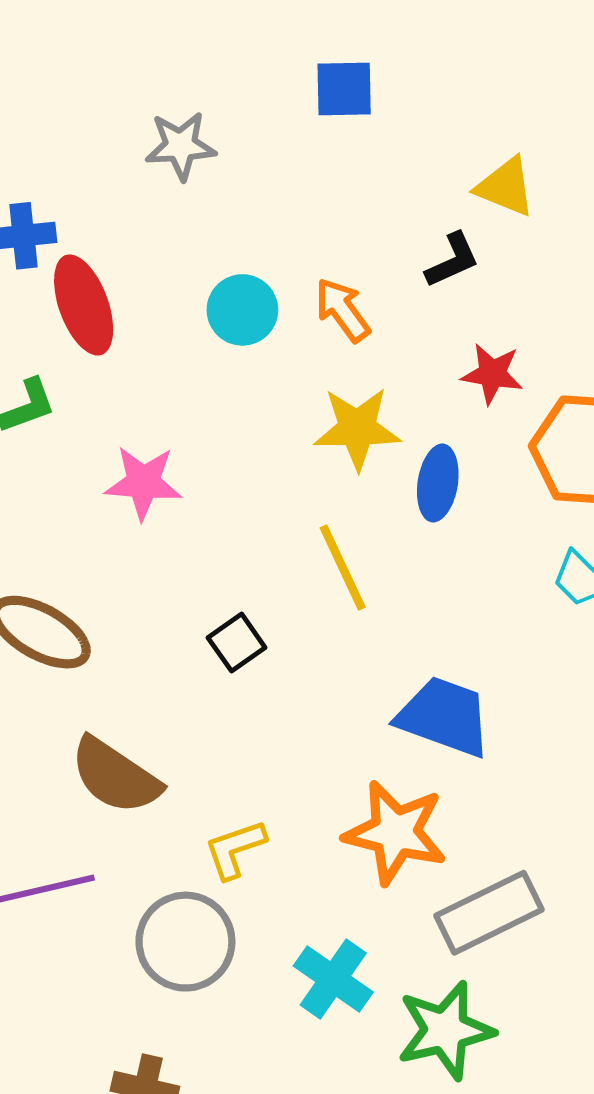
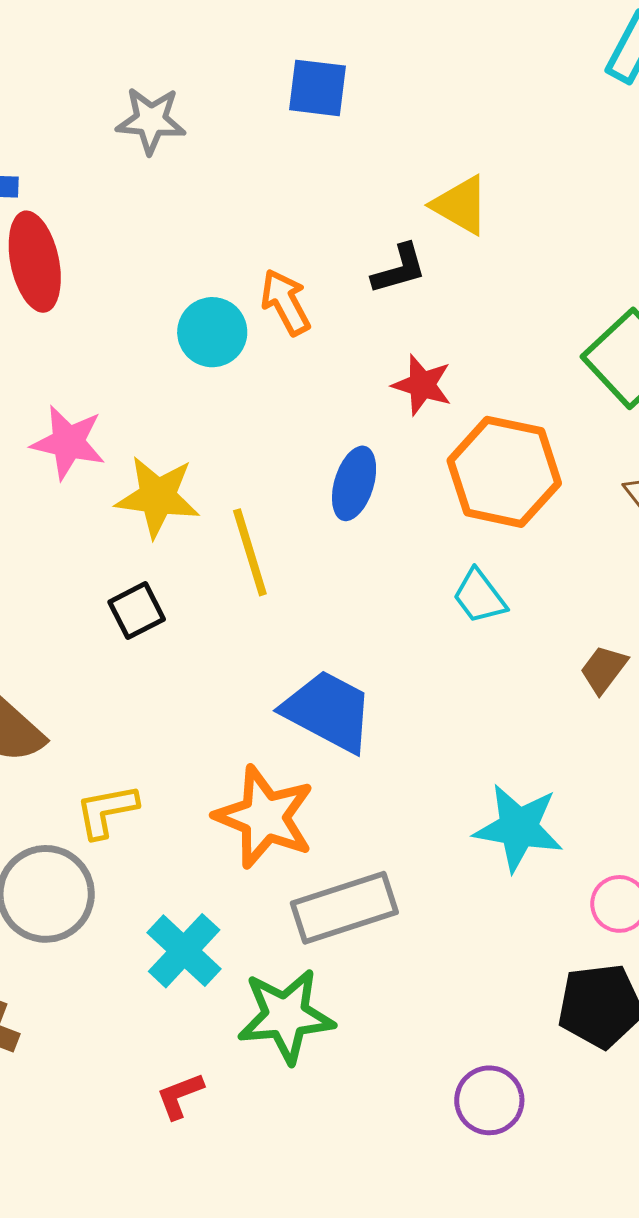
cyan circle: (242, 310) -> (212, 332), moved
yellow star: (357, 428) -> (158, 497), moved

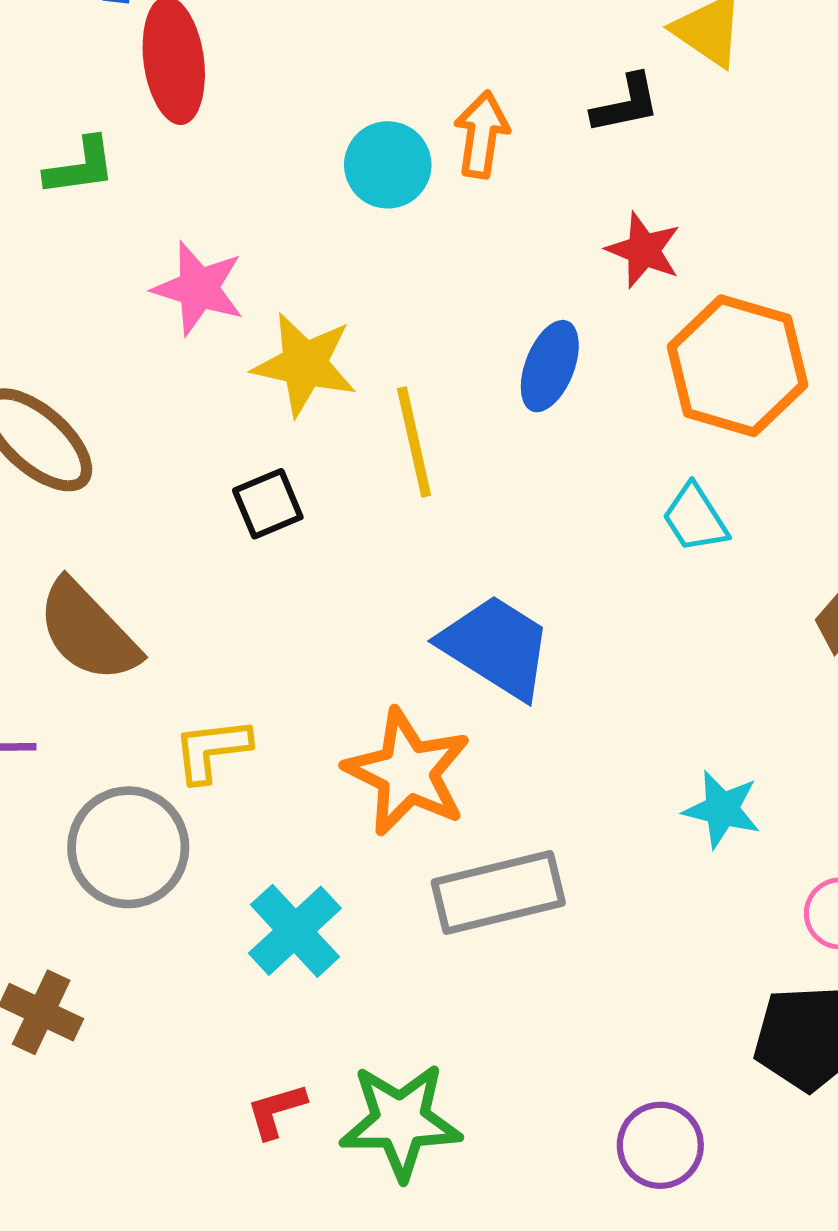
orange arrow: (286, 302) -> (482, 134), turned 32
cyan star: (518, 828) -> (722, 809), size x0.7
green star: (286, 1016) -> (401, 1121), moved

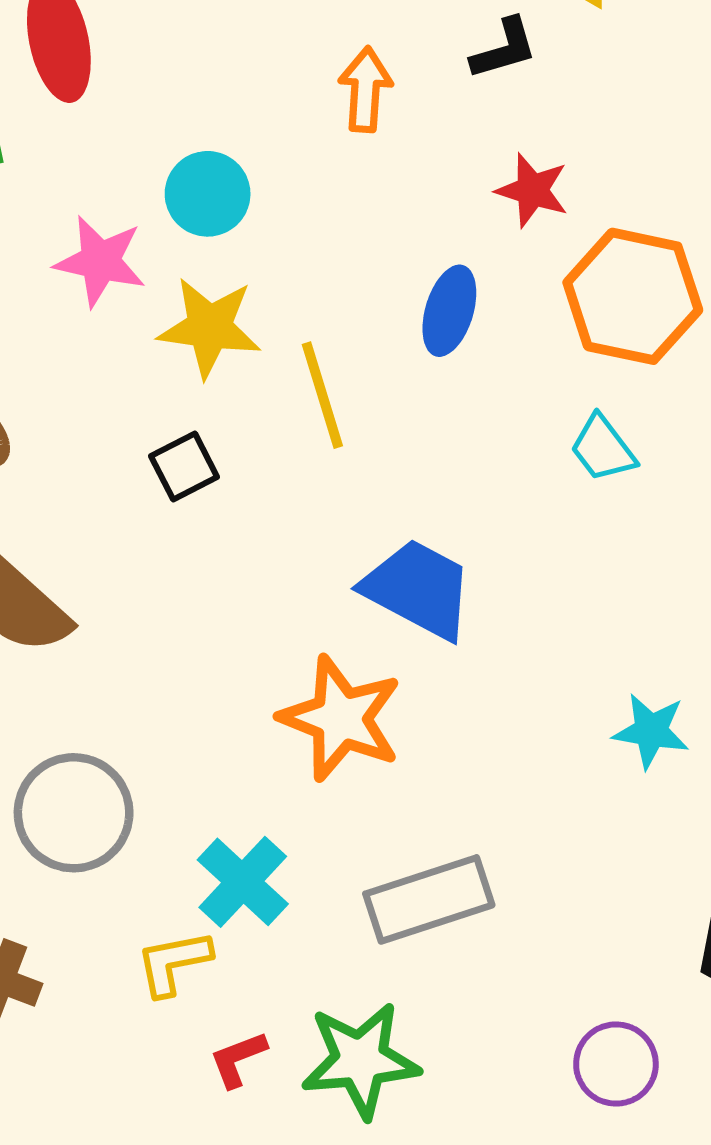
cyan circle: (388, 165) -> (208, 194), moved
yellow L-shape: (212, 750) -> (174, 963), moved
gray rectangle: (498, 892) -> (429, 899), moved

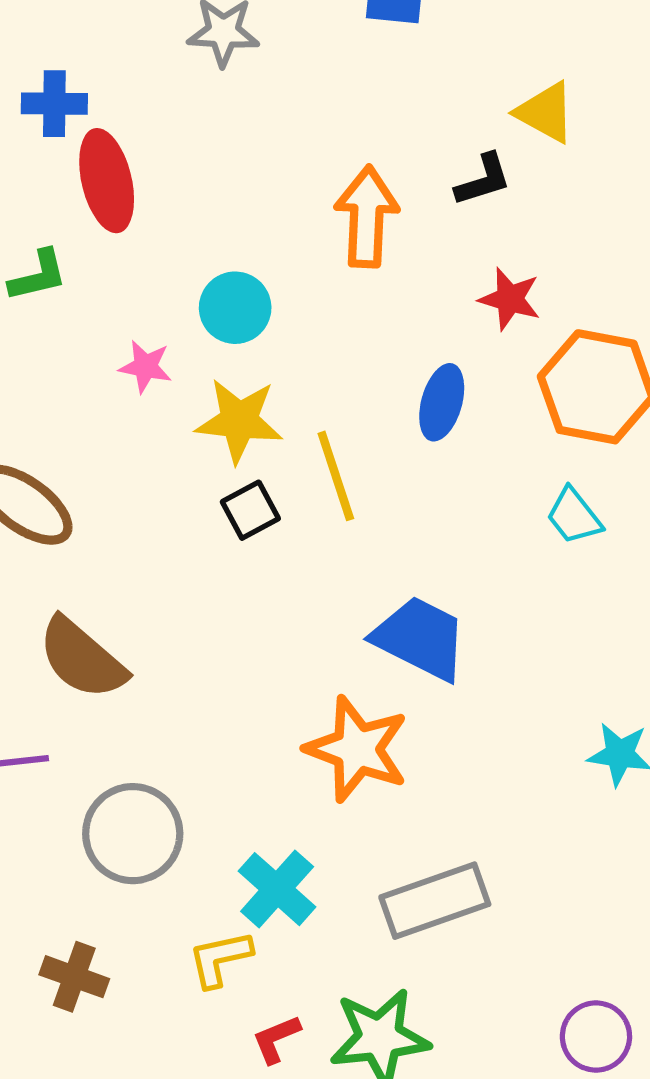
orange arrow: (365, 90) -> (367, 217), size x1.4
pink star: (100, 261) -> (145, 367), size x0.7
black square: (184, 466) -> (250, 510), moved

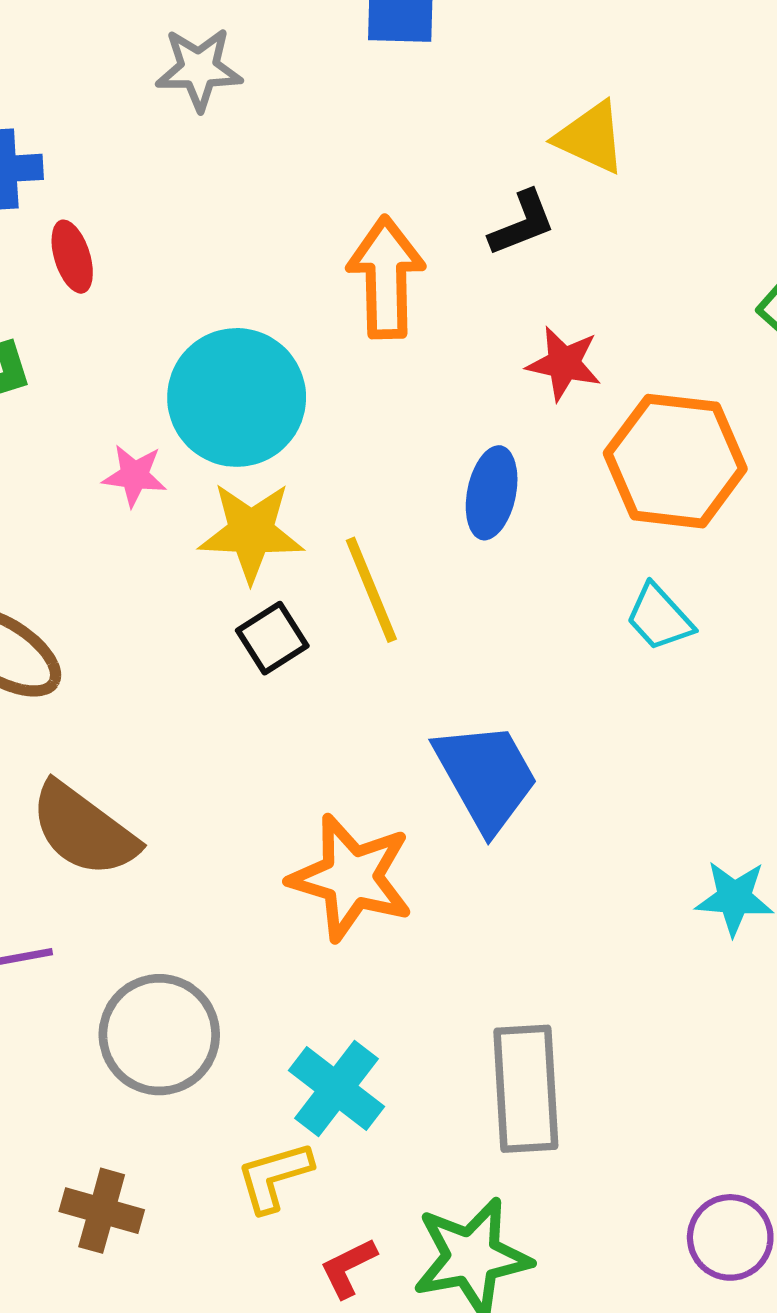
red ellipse: (107, 181) -> (72, 257), size x0.6
cyan circle: (235, 308) -> (237, 397), size x1.6
blue trapezoid: (420, 638) -> (486, 777), turned 38
orange star: (357, 749) -> (351, 878), moved
gray rectangle: (435, 901) -> (526, 1089), turned -70

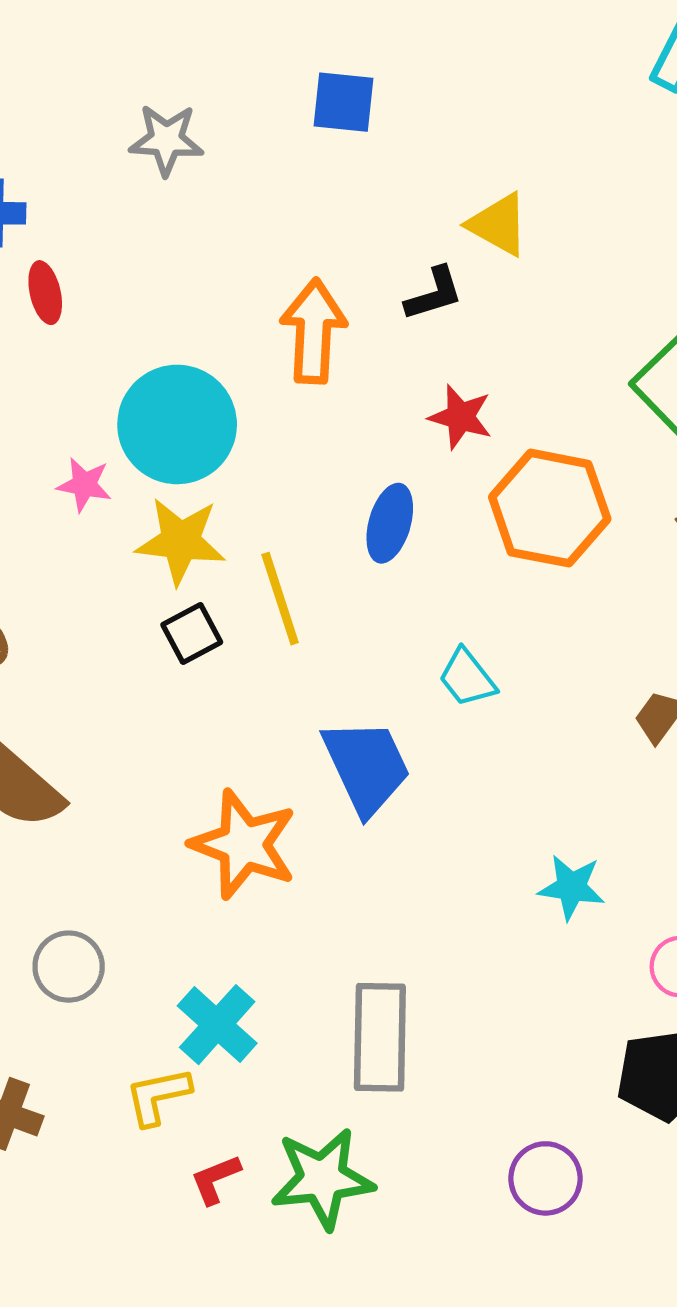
cyan trapezoid: (659, 617) -> (467, 678), moved
gray circle: (159, 1035) -> (69, 967), size x0.7

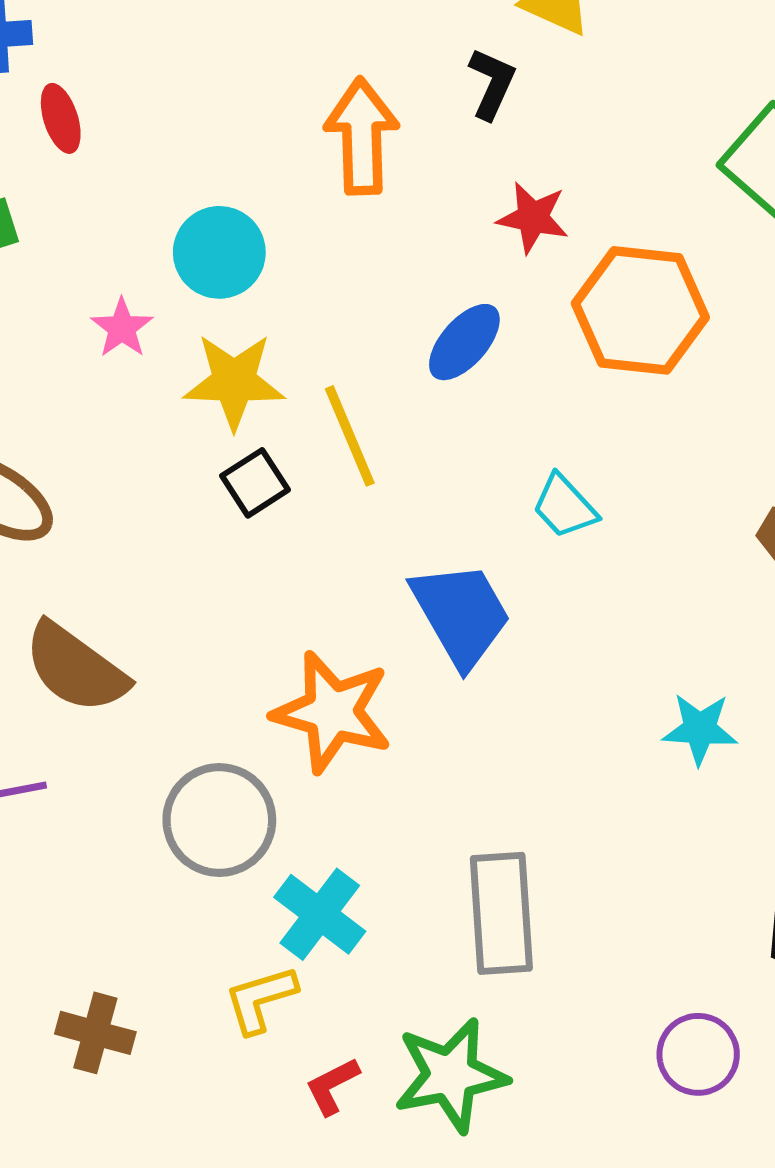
black L-shape: (434, 294) -> (492, 83), turned -44
cyan circle: (177, 424) -> (219, 252), size x0.7
pink star: (84, 485) -> (122, 328), turned 30
blue ellipse: (390, 523) -> (464, 342), turned 30
gray circle: (69, 967) -> (219, 820), moved, size x1.4

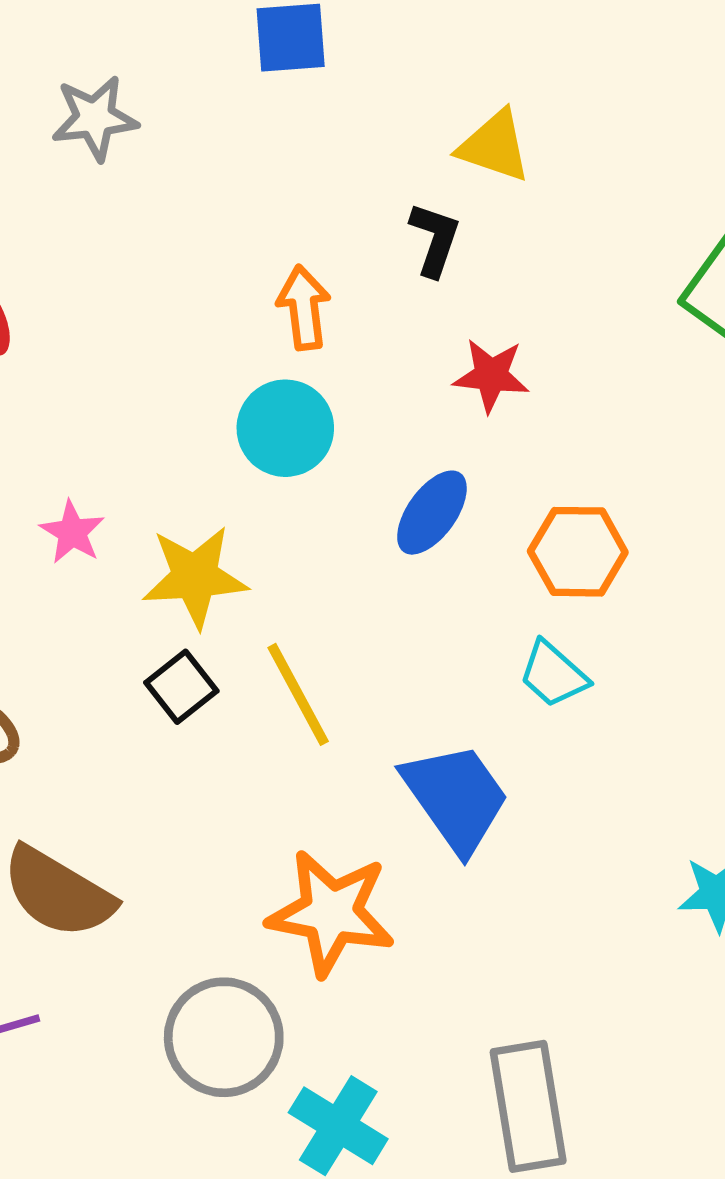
orange arrow: (362, 136) -> (304, 308), size x0.7
cyan circle: (219, 252) -> (285, 428), moved
orange hexagon: (640, 310) -> (578, 552), moved, size x0.7
yellow line: (350, 436) -> (298, 694), moved
black square: (255, 483) -> (181, 687), moved

